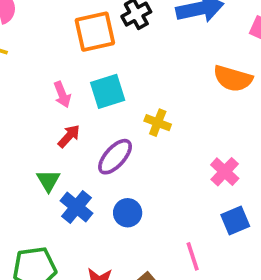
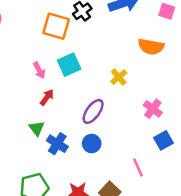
orange square: (95, 32) -> (56, 26), turned 36
yellow cross: (158, 123) -> (119, 77), moved, turned 35
purple ellipse: (115, 157) -> (93, 111), moved

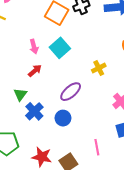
cyan square: (69, 65) -> (60, 48), turned -30

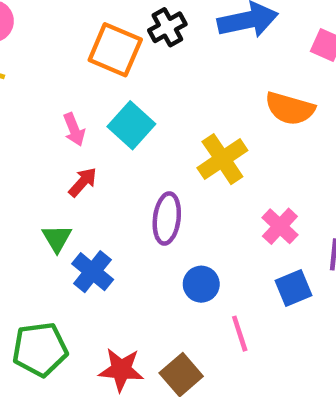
yellow cross: (99, 68) -> (222, 159), size x1.5
purple ellipse: (71, 92) -> (167, 218), turned -35
blue circle: (63, 118) -> (201, 284), moved

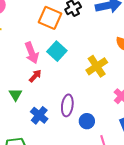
pink arrow: (74, 129) -> (32, 53), size x1.5
purple ellipse: (167, 218) -> (67, 105), moved
green triangle: (57, 238) -> (15, 95), moved

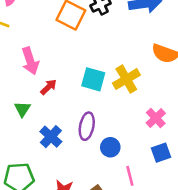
cyan square: (57, 51) -> (93, 79), moved, turned -30
pink arrow: (32, 53) -> (30, 61), moved

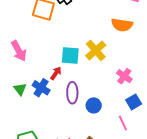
red arrow: (48, 87) -> (56, 73), moved
blue cross: (51, 137) -> (41, 88), moved
pink line: (130, 176) -> (123, 123), moved

